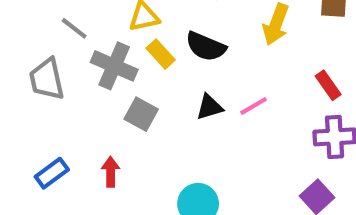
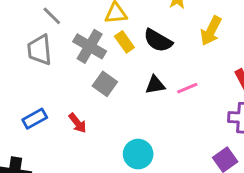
gray line: (74, 28) -> (52, 16), moved
red arrow: (111, 172) -> (77, 123), turned 135

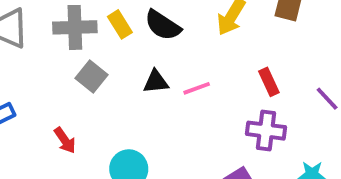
gray cross: (90, 46) -> (75, 27), turned -36
red arrow: (77, 123) -> (65, 140), moved

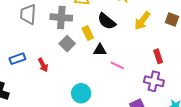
yellow rectangle: (120, 24) -> (88, 33), moved
pink line: (197, 88) -> (117, 65), moved, turned 40
red arrow: (65, 140) -> (43, 65), moved

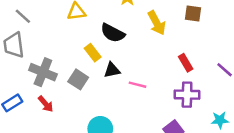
gray cross: (61, 17) -> (43, 72), moved, turned 30
yellow arrow: (142, 21) -> (157, 23), turned -54
gray square: (67, 44) -> (78, 79), moved

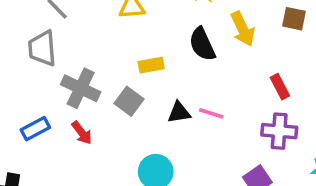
black semicircle: (113, 33) -> (202, 44), moved, turned 35
yellow rectangle: (93, 53) -> (151, 65), turned -66
black triangle: (112, 70) -> (179, 112), moved

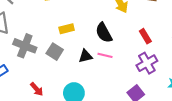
black semicircle: (202, 44) -> (104, 33), moved
purple cross: (279, 131) -> (147, 63), turned -30
red arrow: (82, 133) -> (37, 89), moved

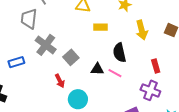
yellow rectangle: (67, 29) -> (101, 27), moved
purple cross: (147, 63) -> (150, 90), turned 36
red arrow: (37, 89) -> (60, 81), moved

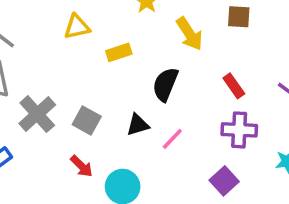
gray cross: (46, 45) -> (37, 114), turned 30
black semicircle: (119, 53) -> (165, 84), turned 54
pink line: (115, 73) -> (172, 139), moved, turned -56

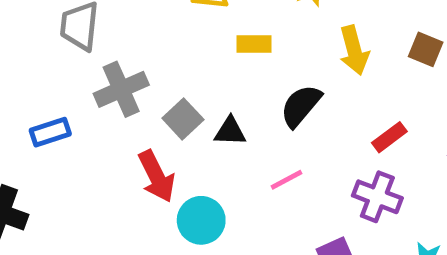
red rectangle: (234, 86) -> (389, 137), turned 70
black triangle: (138, 125) -> (230, 131), moved
red arrow: (82, 166) -> (157, 176), size x1.5

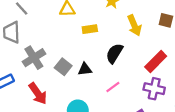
red rectangle: (389, 137) -> (156, 62), size x1.5
red arrow: (157, 176) -> (38, 94), moved

